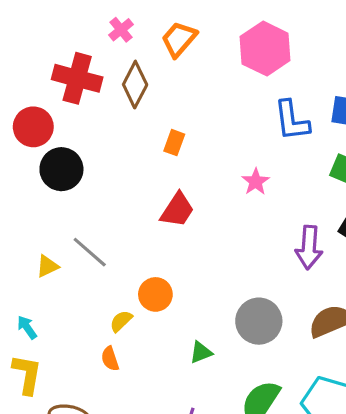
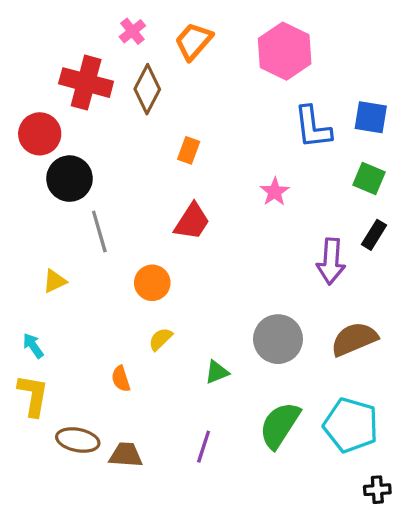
gray line: (90, 252) -> (99, 231), moved, turned 33
orange circle: (155, 294) -> (152, 283), moved
yellow semicircle: (121, 321) -> (161, 339), moved

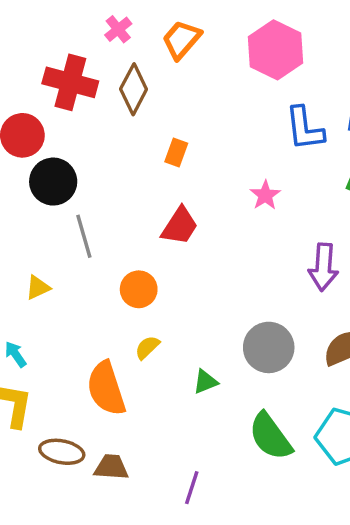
orange semicircle: (121, 379) -> (106, 388), size x2.0
green semicircle: (280, 425) -> (270, 436), turned -69
purple line: (204, 447) -> (192, 488), moved

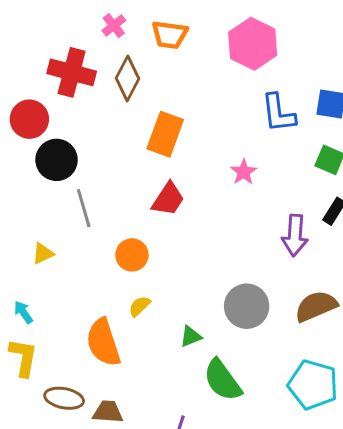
orange trapezoid: (181, 40) -> (170, 35), turned -123
orange rectangle: (176, 152) -> (165, 134), size x1.8
green semicircle: (270, 436) -> (222, 380), moved

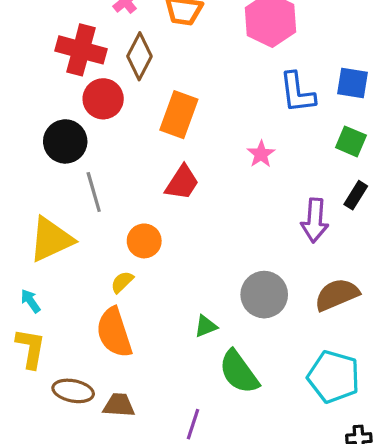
red circle: (29, 119) -> (103, 99), moved
yellow triangle: (43, 253) -> (51, 239), size x2.0
yellow semicircle: (140, 306) -> (122, 282), moved

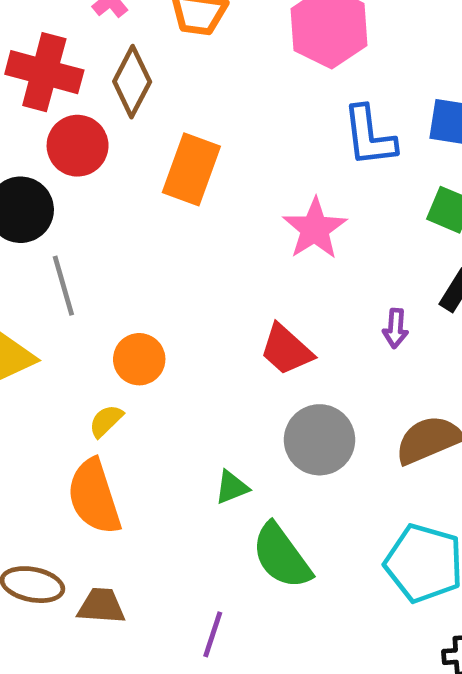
pink star: (261, 154) -> (315, 229), size x1.5
red trapezoid: (182, 183) -> (286, 350), moved, turned 99
purple arrow: (315, 220) -> (395, 328), size x0.6

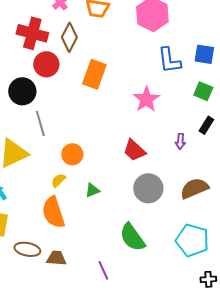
green triangle: (232, 487) -> (92, 190), moved
purple line: (213, 634) -> (103, 270), turned -42

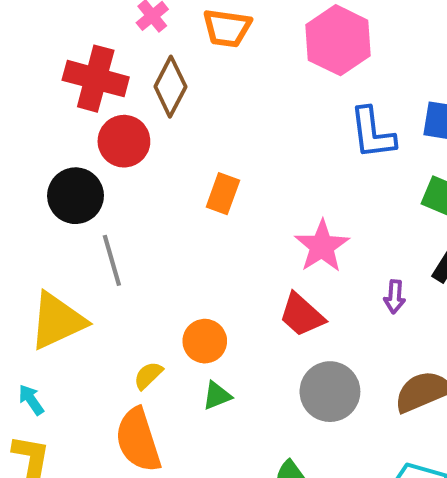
orange rectangle: (94, 74) -> (223, 194), moved, size x0.7
pink star: (146, 99) -> (322, 246), moved
orange circle: (72, 154) -> (205, 341), moved

